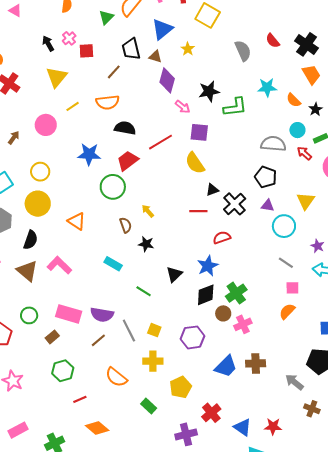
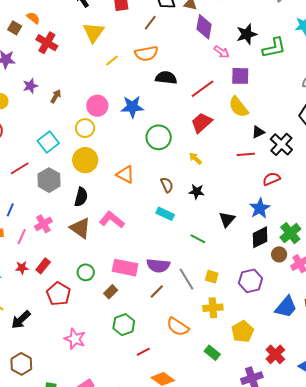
pink circle: (46, 125) -> (97, 106), moved
red trapezoid: (128, 161) -> (202, 123), moved
brown semicircle: (126, 225) -> (167, 185), moved

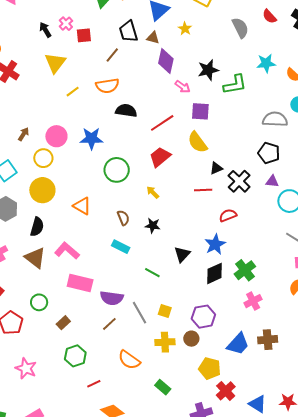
brown arrow: (56, 96) -> (24, 134), moved
brown circle: (279, 254) -> (191, 339), moved
pink rectangle: (125, 268) -> (80, 283), moved
yellow pentagon: (243, 331) -> (210, 368), moved, turned -30

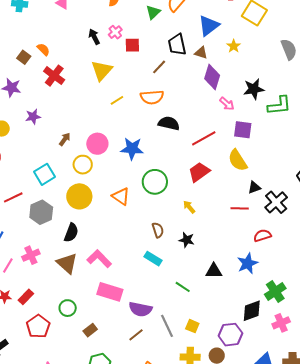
orange triangle: (82, 206) -> (121, 196), moved
black triangle: (182, 254) -> (214, 271), turned 42
black diamond: (214, 273) -> (252, 311), moved

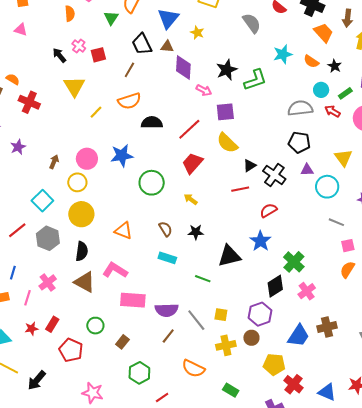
orange triangle: (121, 196) -> (124, 231), moved
black triangle: (214, 271) -> (229, 256), size x1.4

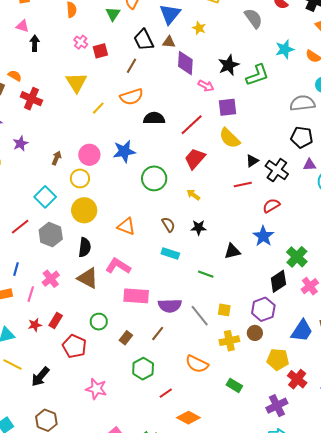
black arrow: (59, 55) -> (35, 43), moved, turned 42
black triangle: (229, 256) -> (232, 251), size x0.7
brown line: (168, 336) -> (158, 334), moved

